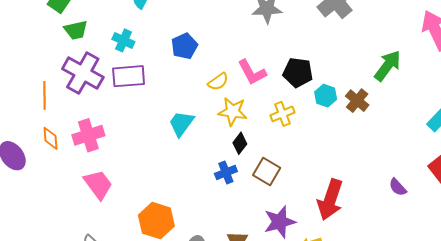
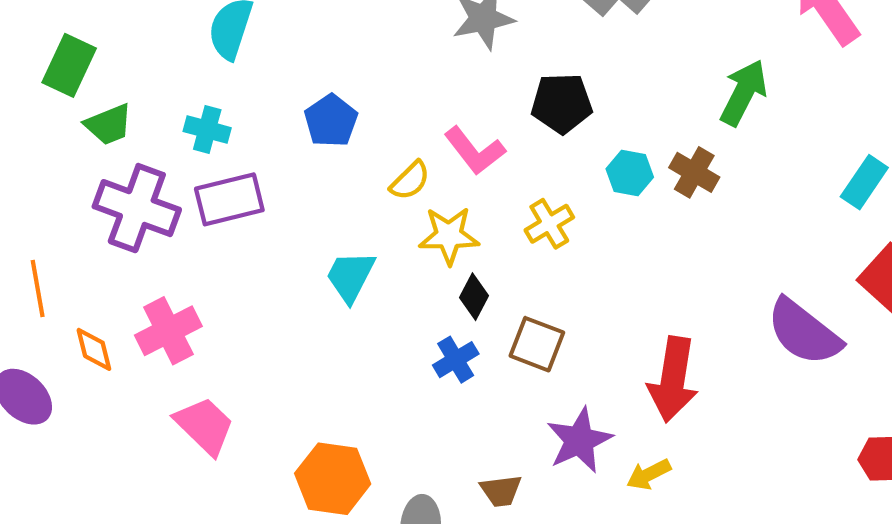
black pentagon: (298, 73) -> (562, 103), moved
orange line: (45, 95) -> (38, 288), moved
purple semicircle: (398, 187) -> (804, 332), size x2.0

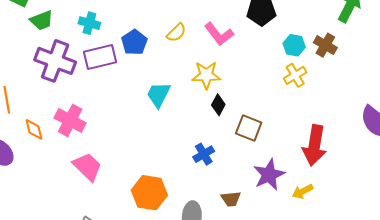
blue pentagon: (331, 121) -> (134, 42), moved
yellow semicircle: (410, 181) -> (176, 33), moved
yellow cross: (549, 224) -> (295, 75), moved
pink cross: (168, 331) -> (70, 120), turned -36
blue cross: (456, 360) -> (204, 154), moved

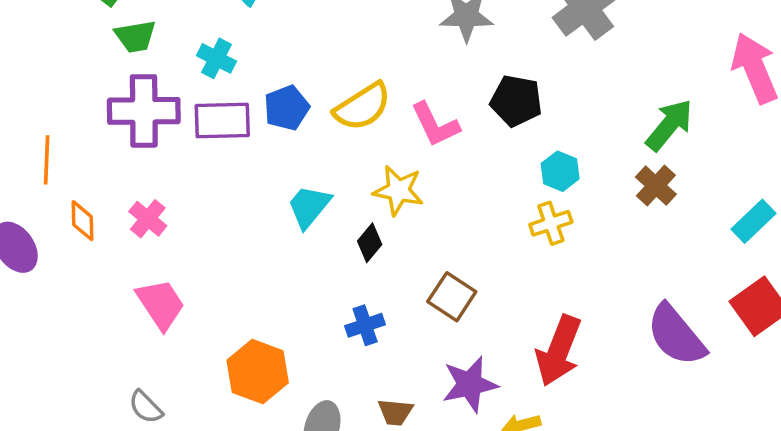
yellow semicircle: (176, 33) -> (363, 107), size x1.6
brown cross: (325, 45) -> (656, 186), moved
purple cross: (55, 61) -> (144, 111), turned -33
black diamond: (218, 105) -> (370, 243), moved
pink cross: (70, 120) -> (148, 219), size x0.7

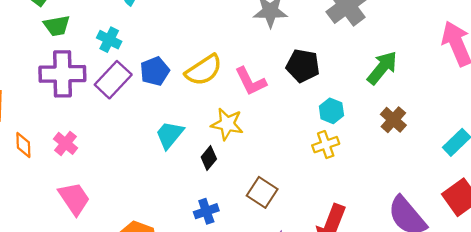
purple rectangle: (222, 120) -> (113, 80), turned -45
green arrow: (669, 125) -> (382, 68), moved

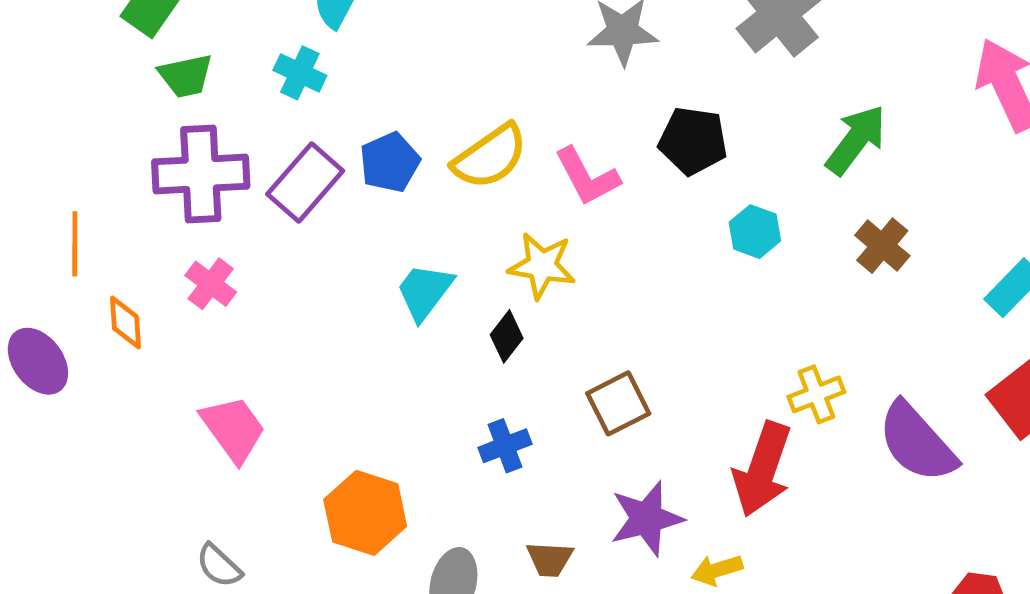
cyan cross: (109, 40) -> (300, 73), moved
pink cross: (66, 143) -> (211, 284), moved
yellow cross: (326, 145) -> (816, 394), moved
brown square: (262, 192) -> (618, 403), turned 32

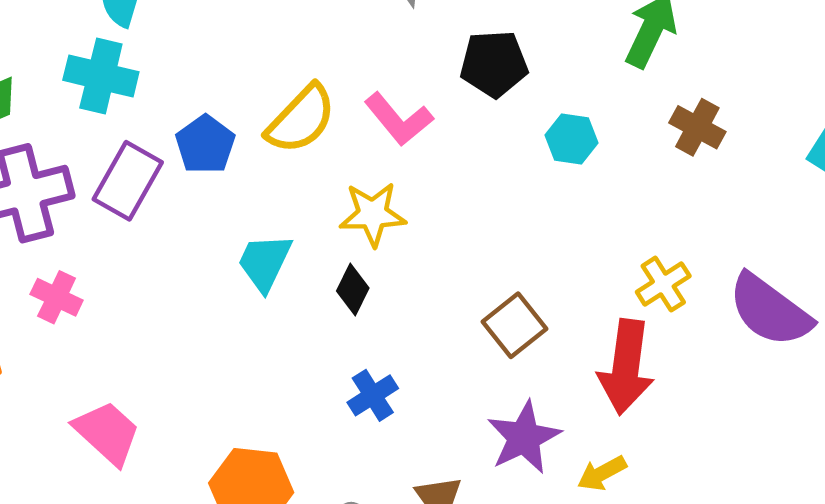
cyan cross: (300, 73) -> (101, 76), size x1.4
brown square: (618, 403) -> (514, 325), moved

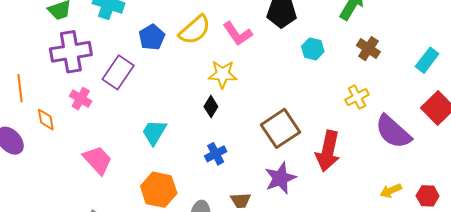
purple rectangle: (128, 181) -> (118, 72), moved
cyan trapezoid: (265, 262) -> (154, 132), moved
yellow cross: (663, 284) -> (357, 97), moved
brown square: (514, 325) -> (280, 128), size x1.4
yellow arrow: (602, 473) -> (391, 191), moved

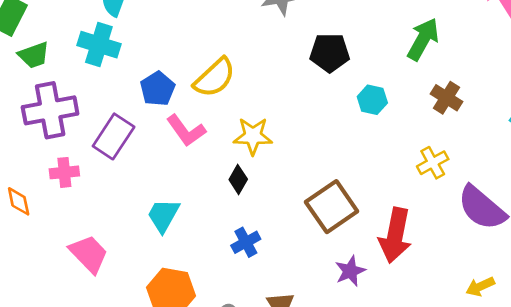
pink L-shape: (238, 34) -> (186, 131), moved
pink cross: (81, 99) -> (64, 172), turned -35
purple star: (280, 178) -> (350, 271), moved, size x0.7

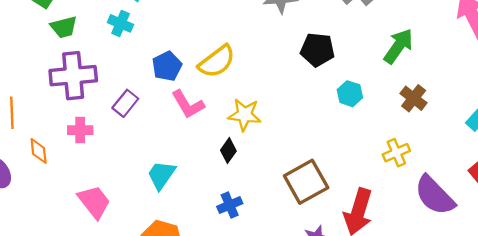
cyan cross: (99, 45) -> (121, 23), size x0.7
purple rectangle: (114, 136) -> (125, 103), size x0.7

